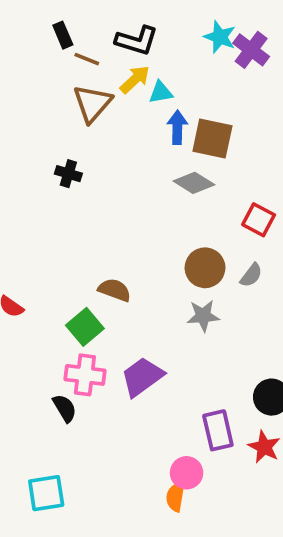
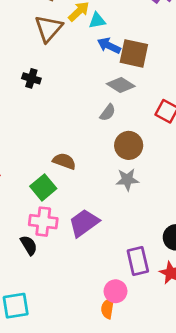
blue arrow: (177, 127) -> (109, 46), turned -65
gray semicircle: (251, 275) -> (108, 113), moved

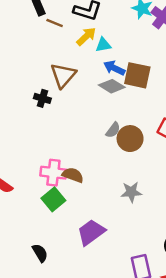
brown triangle: (49, 28) -> (63, 75), moved
gray diamond: (121, 85) -> (112, 86), moved
brown circle: (129, 145) -> (130, 139), moved
pink cross: (43, 222) -> (53, 173), moved

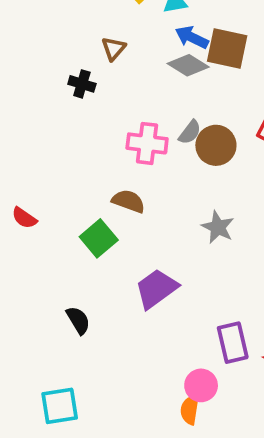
brown triangle: (63, 75) -> (114, 49), size x0.6
pink cross: (53, 173) -> (147, 143), moved
gray star: (131, 192) -> (218, 227), turned 30

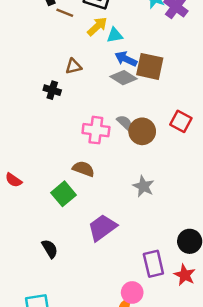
brown triangle: (114, 49) -> (73, 66), turned 35
gray semicircle: (190, 132) -> (125, 123), turned -84

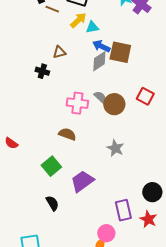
gray diamond: (123, 78) -> (99, 61), turned -65
green square: (63, 194) -> (51, 166), moved
black semicircle: (50, 249) -> (52, 203), moved

